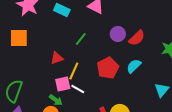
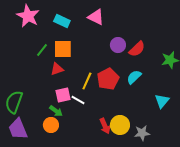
orange square: (19, 38) -> (63, 49), moved
green line: (81, 39) -> (42, 50), moved
yellow line: (74, 71) -> (87, 81), moved

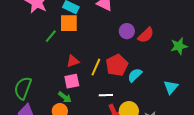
orange square: (63, 49) -> (69, 23), moved
red triangle: (57, 69) -> (73, 61), moved
cyan semicircle: (134, 77) -> (135, 75), moved
white line: (78, 100) -> (106, 95), moved, turned -32

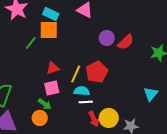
cyan semicircle: (135, 75) -> (82, 91), moved, turned 49

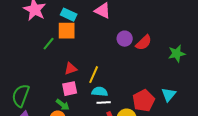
red pentagon: (97, 72) -> (144, 101), moved

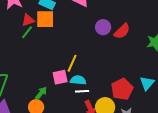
red triangle: (71, 69) -> (28, 20), moved
pink square: (70, 89) -> (60, 77), moved
green arrow: (63, 105) -> (41, 93), turned -88

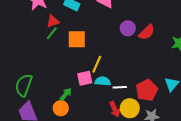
orange square: (45, 19) -> (77, 39), moved
white line: (82, 91) -> (120, 87), moved

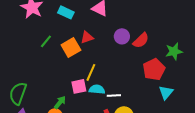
red triangle: (53, 21) -> (87, 37), moved
orange square: (77, 39) -> (71, 47), turned -30
red pentagon: (147, 90) -> (154, 69), moved

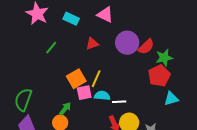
purple circle: (122, 36) -> (127, 43), size x1.5
orange square: (71, 47) -> (76, 79), moved
green star: (174, 51) -> (164, 58), moved
cyan triangle: (166, 92) -> (171, 99), turned 35

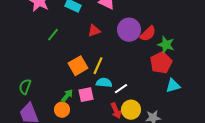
green star: (164, 58) -> (166, 45), turned 30
pink square: (84, 93) -> (86, 95), moved
green semicircle: (23, 100) -> (25, 87), size x0.7
white line: (119, 102) -> (121, 89), turned -32

